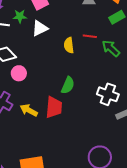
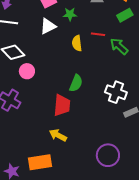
green star: (20, 16) -> (70, 14), moved
yellow arrow: (29, 110) -> (58, 135), moved

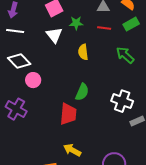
white triangle: (48, 26) -> (54, 35), turned -42
red line: (98, 34) -> (104, 28), moved
yellow arrow: (58, 135) -> (72, 150), moved

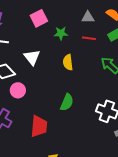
white triangle: (54, 35) -> (32, 57), moved
red trapezoid: (68, 114) -> (39, 126), moved

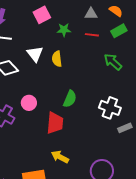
yellow semicircle: (68, 62) -> (57, 59), moved
pink circle: (18, 90) -> (29, 103), moved
red trapezoid: (39, 126) -> (55, 123), moved

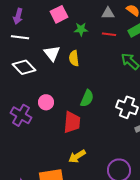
yellow arrow: (60, 157) -> (77, 156), turned -60

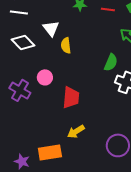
yellow semicircle: (74, 58) -> (66, 45), moved
green semicircle: (87, 98) -> (111, 62), moved

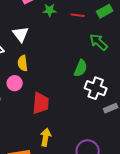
yellow semicircle: (66, 45) -> (23, 63), moved
yellow arrow: (76, 131) -> (46, 137), turned 132

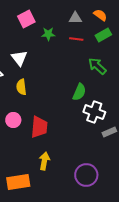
pink circle: (15, 83) -> (13, 120), moved

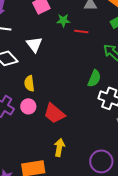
red line: (76, 39) -> (81, 31), moved
yellow semicircle: (21, 87) -> (29, 83), moved
red trapezoid: (39, 127) -> (54, 113), turned 125

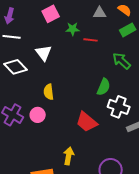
yellow semicircle: (29, 83) -> (49, 92), moved
red trapezoid: (54, 113) -> (87, 122), moved

